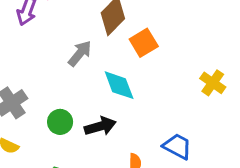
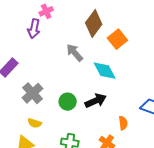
gray arrow: (80, 53) -> (75, 53), turned -72

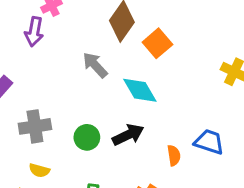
gray cross: (33, 93) -> (35, 126), turned 35
orange semicircle: (123, 123) -> (174, 155), moved

